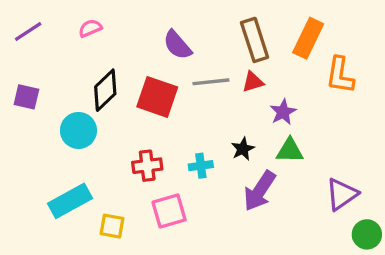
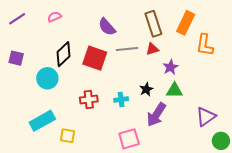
pink square: (169, 211) -> (129, 139), moved

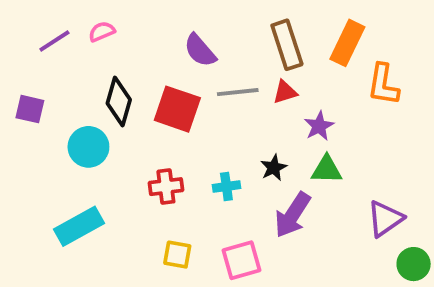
purple line: (17, 19) -> (54, 41), moved
black diamond: (64, 54) -> (119, 101), turned -30
yellow square: (68, 136) -> (177, 255), moved

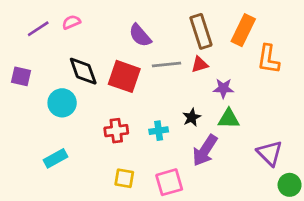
black diamond: (119, 101) -> (83, 71), turned -36
purple star: (319, 126) -> (223, 88), turned 30
purple triangle: (385, 219) -> (270, 153), turned -40
cyan rectangle: (79, 226) -> (55, 158), size x0.7

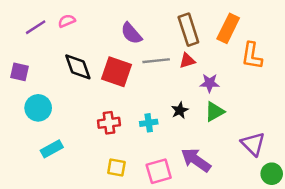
cyan circle: (62, 103) -> (38, 108), moved
green triangle: (229, 119) -> (215, 112), turned -30
purple arrow: (205, 150) -> (196, 160), moved, turned 92

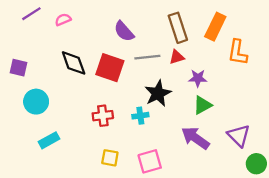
purple line: (36, 27) -> (31, 14), moved
black star: (180, 110) -> (158, 93), moved, size x1.6
purple arrow: (196, 160) -> (195, 138), moved

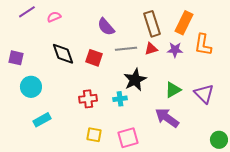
red square: (110, 68) -> (94, 58), size x0.7
purple star: (198, 78) -> (175, 50), moved
purple triangle: (239, 136) -> (204, 94), moved

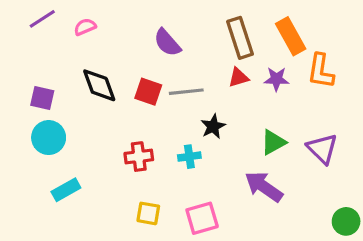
orange rectangle: (184, 23) -> (291, 36), turned -55
gray line: (126, 49) -> (186, 92), moved
purple square: (16, 58) -> (42, 98), moved
black star: (135, 80) -> (213, 126), size x0.7

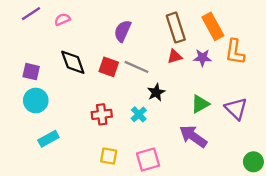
purple semicircle: (167, 43) -> (123, 31), turned 65
gray line: (186, 92) -> (136, 67), turned 30
cyan cross: (189, 157) -> (139, 114), turned -35

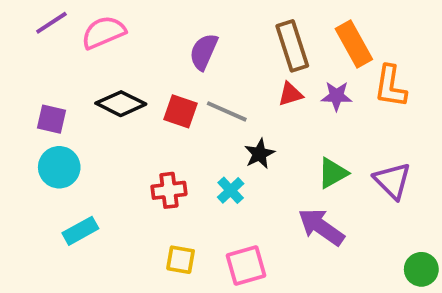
pink semicircle: (62, 19) -> (103, 32), size x1.6
black diamond: (73, 62) -> (121, 104), turned -44

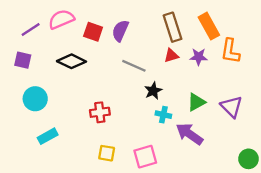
purple line: (51, 23) -> (31, 30), moved
red square: (181, 111) -> (93, 32), moved
purple square: (51, 119) -> (23, 60), moved
cyan cross: (231, 190) -> (163, 115), moved, turned -35

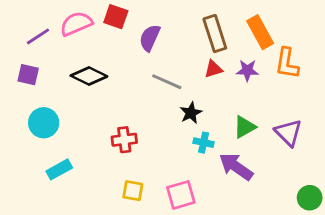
red square: (93, 32) -> (116, 17), moved

